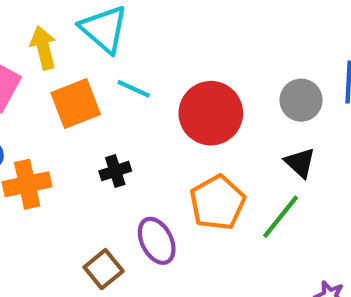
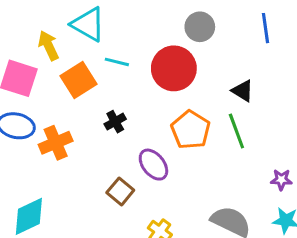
gray circle: (301, 100) -> (200, 27), moved
green line: (281, 217) -> (236, 131), turned -48

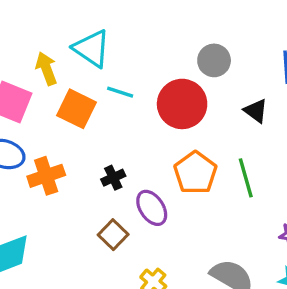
orange square: (78, 80) -> (76, 109), turned -36
black triangle: (243, 91) -> (256, 111), moved
black cross: (115, 122) -> (113, 178), moved

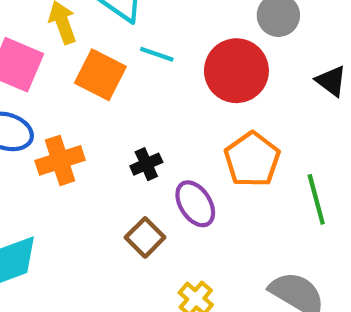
green line: (246, 178) -> (316, 199), moved

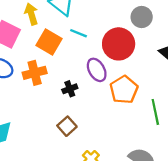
orange cross: (60, 160) -> (35, 73), moved
purple ellipse: (195, 204) -> (97, 70), moved

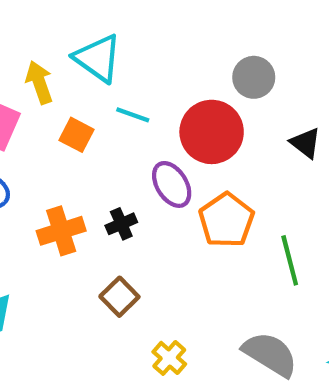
orange square: (49, 42) -> (77, 135), size x0.7
orange cross: (35, 73) -> (61, 231), moved

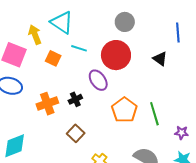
gray circle: (254, 77) -> (125, 22), moved
orange pentagon: (226, 220) -> (124, 110), moved

